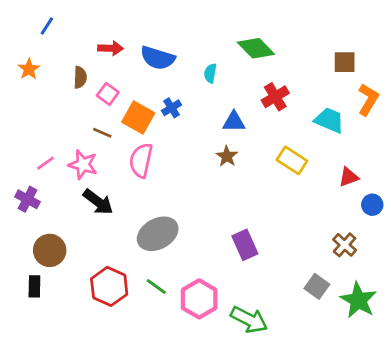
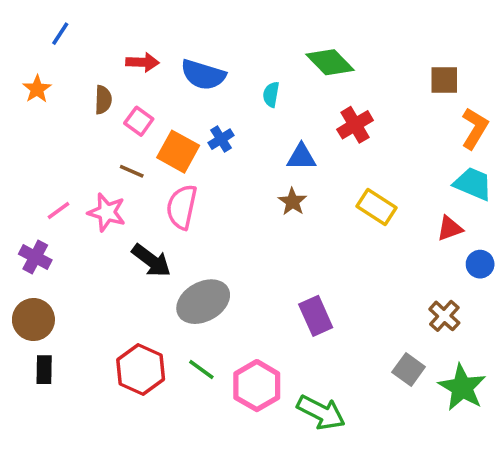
cyan trapezoid: (329, 120) -> (473, 184), moved
black arrow: (98, 202) -> (151, 261), moved
brown circle: (50, 250) -> (33, 320), moved

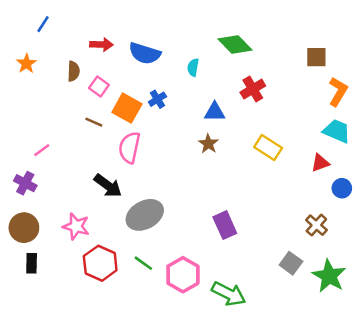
pink star: (107, 212) -> (76, 226), moved

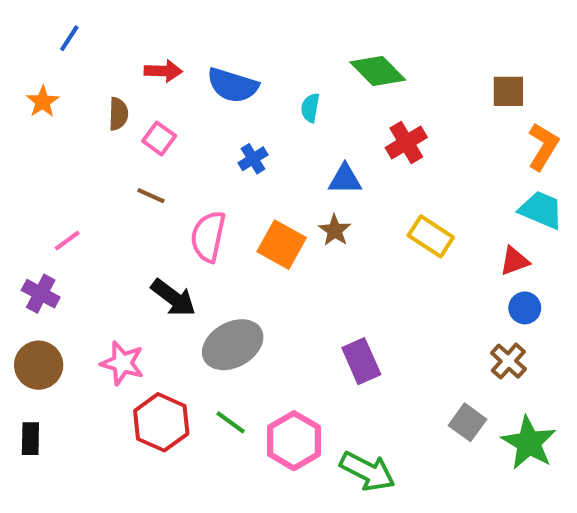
orange square: (127, 108) -> (282, 245), moved
blue circle: (342, 188) -> (525, 308), moved
black rectangle: (32, 263) -> (30, 439), moved

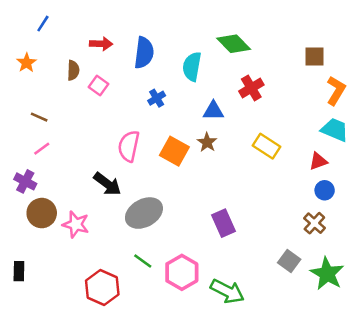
blue semicircle: (233, 85) -> (144, 53), turned -100
cyan semicircle: (310, 108) -> (192, 67), size x1.6
brown line: (151, 196) -> (39, 117), moved
brown circle: (39, 365) -> (42, 213), moved
red hexagon: (161, 422) -> (102, 288), moved

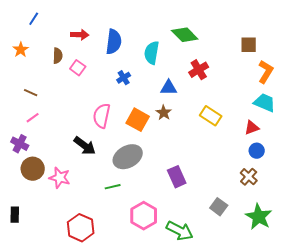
gray ellipse: (144, 213) -> (128, 157), moved
green line: (143, 261) -> (113, 187), moved, turned -49
gray square: (289, 261) -> (219, 207), moved

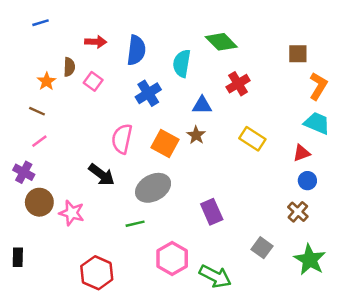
blue line: (34, 19) -> (41, 23), turned 40
orange star: (21, 50) -> (47, 81), moved
blue cross: (124, 78) -> (148, 93), size x1.5

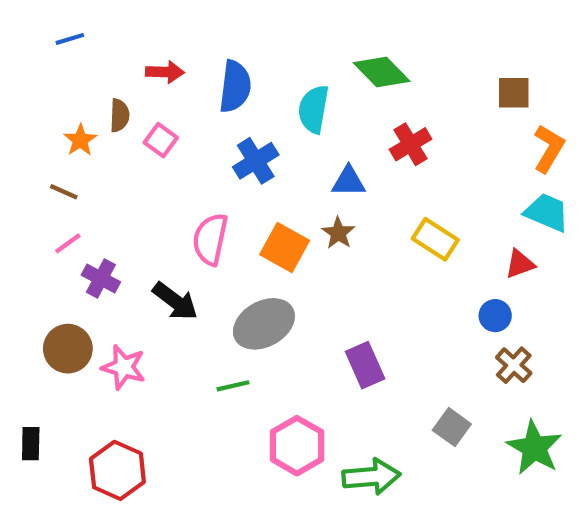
purple cross: (24, 172) -> (101, 278), moved
blue circle: (307, 181) -> (495, 316), moved
red hexagon: (97, 273) -> (117, 470), moved
green arrow: (215, 276) -> (371, 477), turned -32

